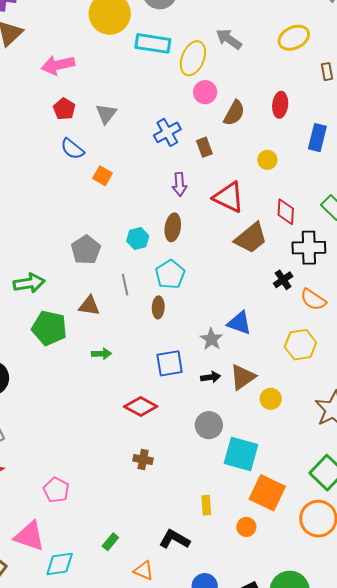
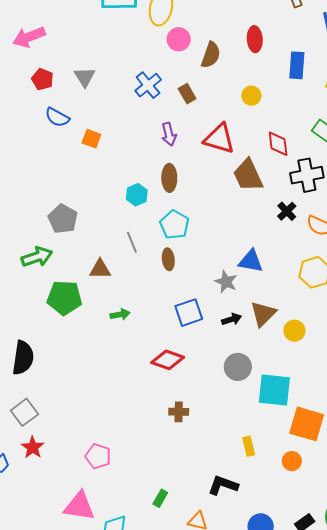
brown trapezoid: (251, 238) -> (248, 175), turned 114
gray pentagon: (86, 250) -> (63, 219), moved

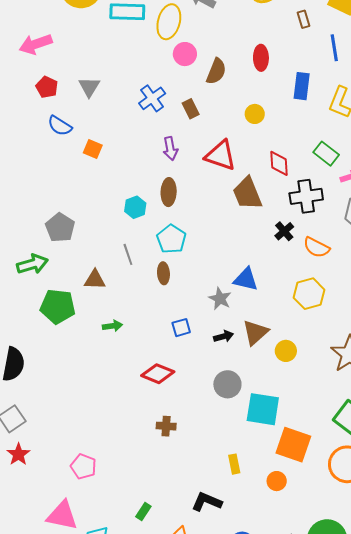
blue square: (189, 313) -> (181, 328), size x0.7

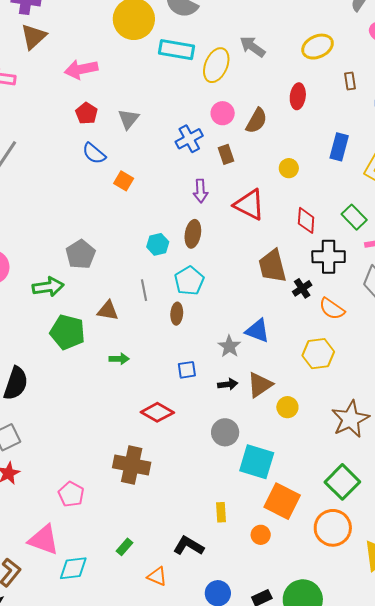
pink circle: (185, 54) -> (223, 113), moved
red ellipse: (261, 58) -> (298, 96), moved
brown trapezoid: (247, 193) -> (272, 266), moved
brown cross: (166, 426) -> (132, 465), moved, size x1.8

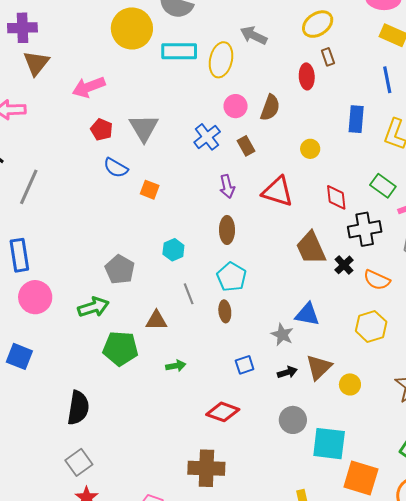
brown rectangle: (350, 81) -> (328, 57), moved
gray triangle: (128, 119) -> (144, 128), size x1.4
cyan hexagon: (158, 244) -> (173, 250), moved

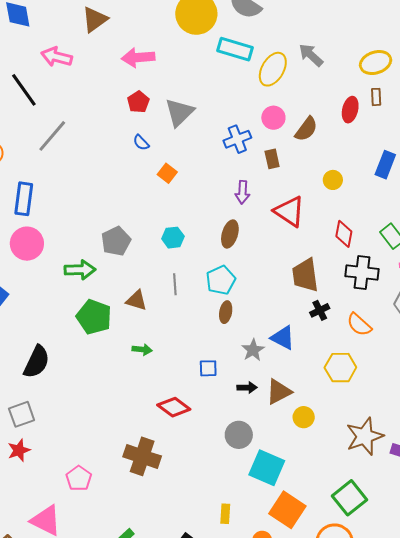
blue semicircle: (116, 168) -> (141, 143), size x0.7
black cross: (344, 265) -> (320, 310), moved
brown ellipse: (225, 311) -> (226, 312), moved

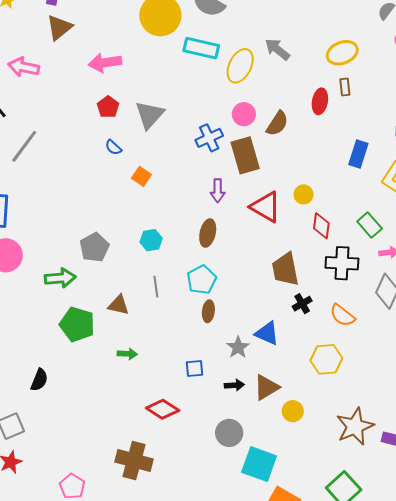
brown rectangle: (272, 159) -> (245, 155), size x1.8
yellow circle: (333, 180) -> (304, 194), moved
black semicircle: (37, 362) -> (39, 380), moved, size x0.7

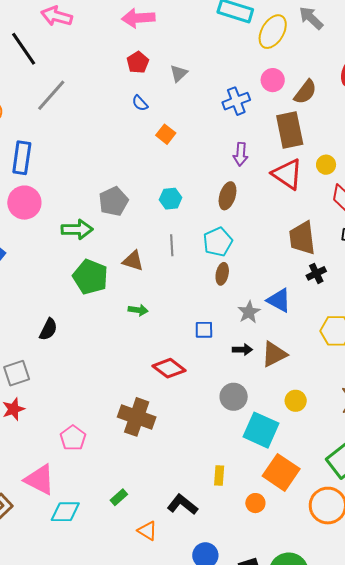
gray triangle: (150, 115) -> (179, 73), size x0.6
brown rectangle: (245, 155) -> (290, 130), moved
yellow circle: (293, 411) -> (296, 401), moved

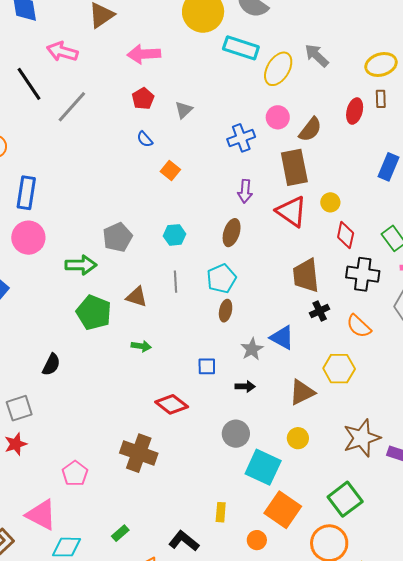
gray line: (51, 95) -> (72, 107), moved
brown triangle: (274, 354) -> (302, 392), moved

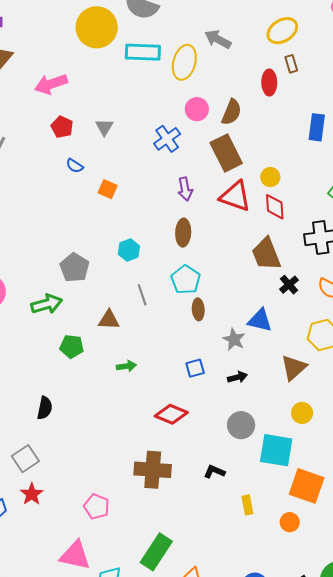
red diamond: (346, 235) -> (275, 207), moved
green pentagon: (94, 312) -> (72, 346), size x0.7
green rectangle: (120, 533) -> (156, 552), size x2.0
black L-shape: (184, 541) -> (214, 472), moved, size x0.7

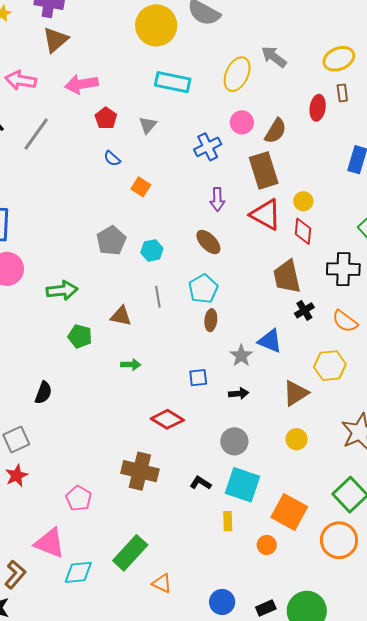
cyan rectangle: (143, 52) -> (173, 82), moved
pink arrow: (51, 84) -> (81, 84), moved
brown ellipse: (183, 233) -> (208, 242), turned -56
gray pentagon: (75, 268) -> (111, 241), moved
cyan square: (276, 450) -> (242, 485), moved

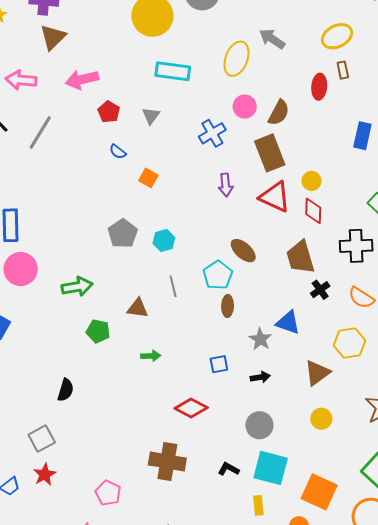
brown ellipse: (208, 242) -> (243, 251), moved

